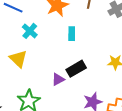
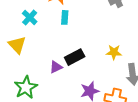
cyan rectangle: (72, 34) -> (65, 17), moved

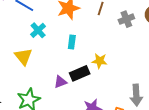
cyan rectangle: (65, 17) -> (72, 42), moved
yellow star: (114, 52) -> (100, 61), moved

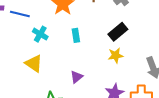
yellow star: (100, 61) -> (116, 55), moved
black rectangle: (80, 73) -> (118, 32), moved

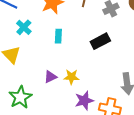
yellow star: (116, 55) -> (71, 77), moved

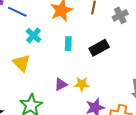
black rectangle: (100, 41) -> (99, 48), moved

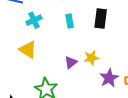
cyan cross: (33, 35) -> (34, 20), turned 35
black rectangle: (99, 48) -> (101, 19), turned -42

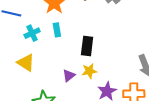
black rectangle: (101, 19) -> (87, 46), moved
cyan rectangle: (70, 21) -> (57, 30), moved

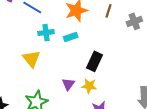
cyan rectangle: (57, 30) -> (71, 37), turned 64
purple triangle: (69, 76) -> (68, 84), turned -32

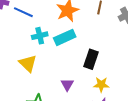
cyan rectangle: (71, 37) -> (65, 37), size x1.5
yellow star: (89, 86) -> (101, 85), moved

